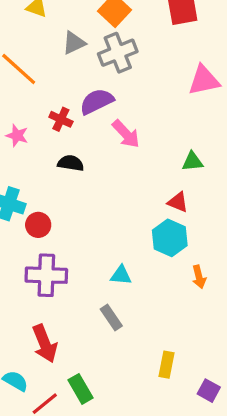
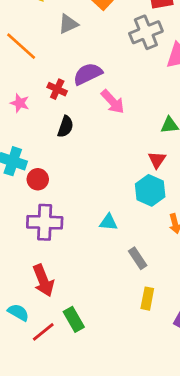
gray cross: (118, 53) -> (146, 32), moved
black semicircle: (71, 163) -> (65, 127), turned 100
red triangle: (178, 202) -> (157, 160), turned 42
gray rectangle: (111, 317) -> (138, 258), moved

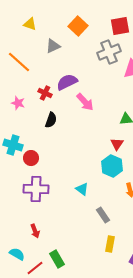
cyan triangle: (108, 222) -> (82, 189), turned 32
red arrow: (43, 281) -> (35, 231), size x0.6

